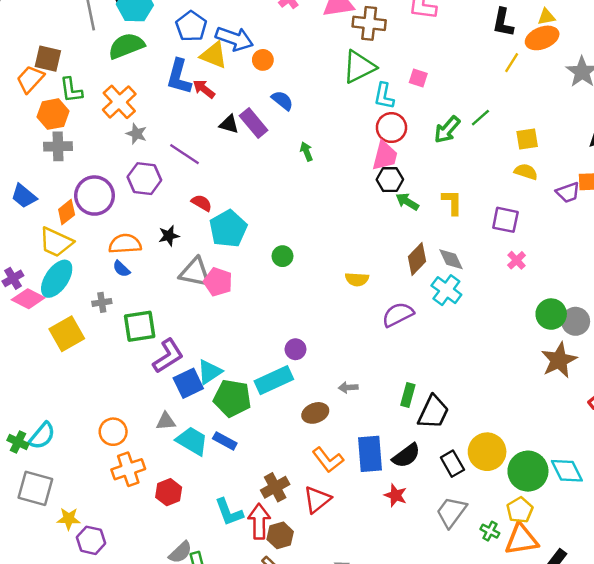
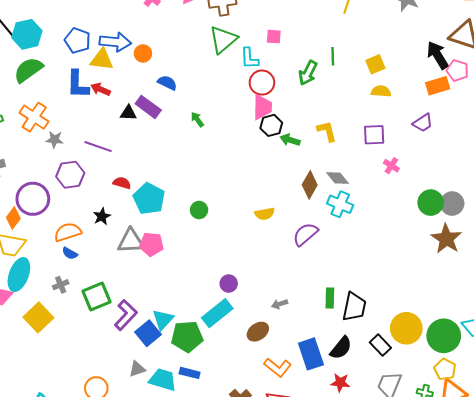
green line: (480, 118) -> (333, 56), turned -36
purple trapezoid: (568, 193) -> (423, 123), moved

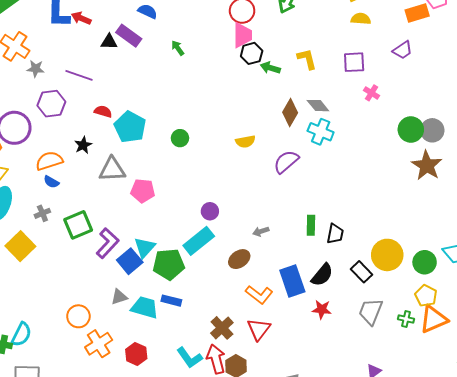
pink pentagon: (151, 244) -> (143, 191), moved
black trapezoid: (354, 307) -> (335, 234), size x0.7
green circle: (444, 336) -> (425, 262), size x0.7

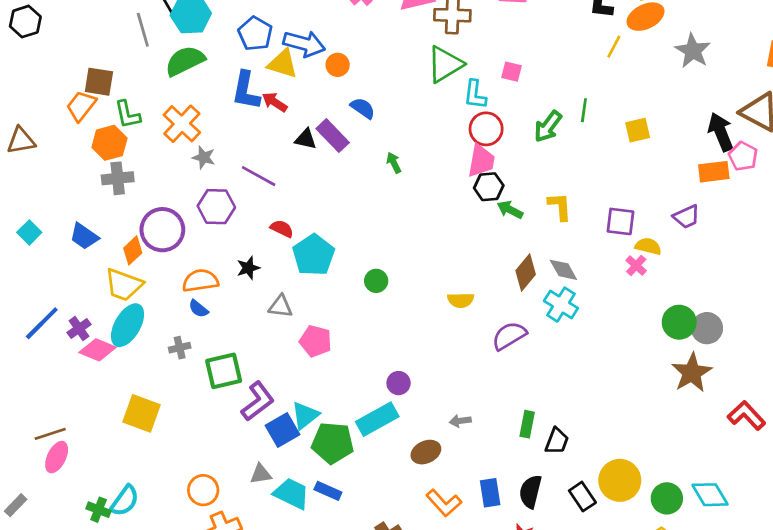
yellow semicircle: (361, 19) -> (648, 246), moved
gray triangle: (112, 170) -> (280, 306), size x0.7
yellow square: (20, 246) -> (141, 413), moved, turned -36
black semicircle: (322, 275) -> (530, 492), turned 145
blue rectangle: (292, 281) -> (490, 493), size x0.7

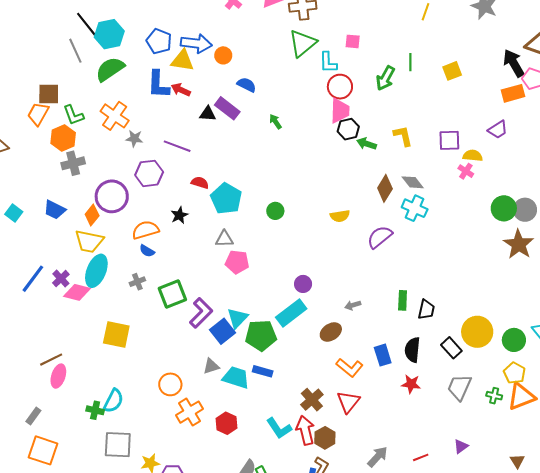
gray triangle: (280, 306) -> (224, 239), moved

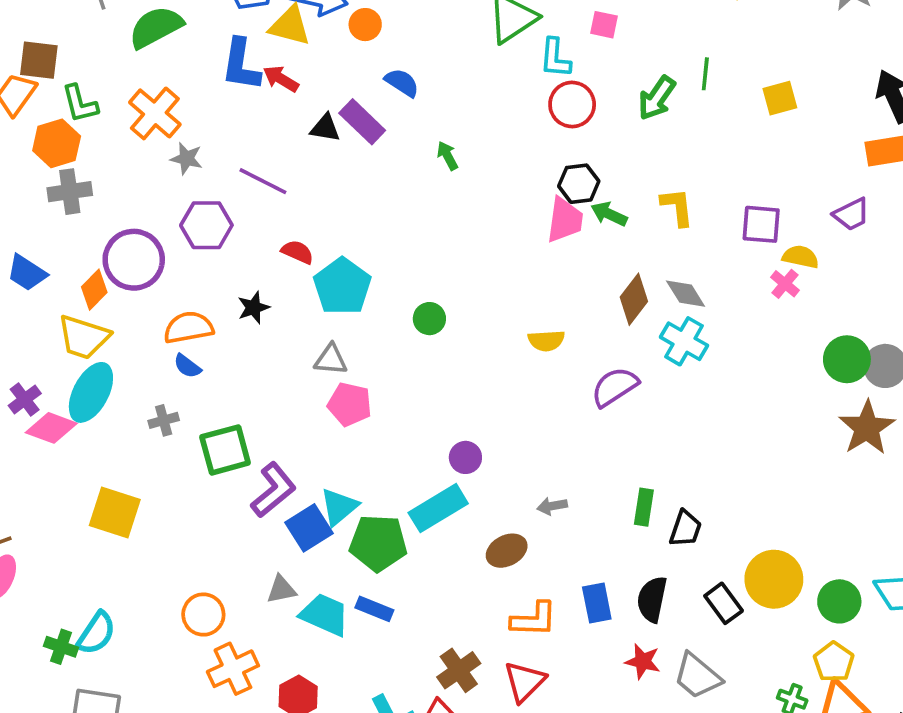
pink trapezoid: (340, 111) -> (565, 220), moved
orange L-shape: (350, 368) -> (534, 619), turned -44
gray trapezoid: (459, 387) -> (697, 676), moved, turned -80

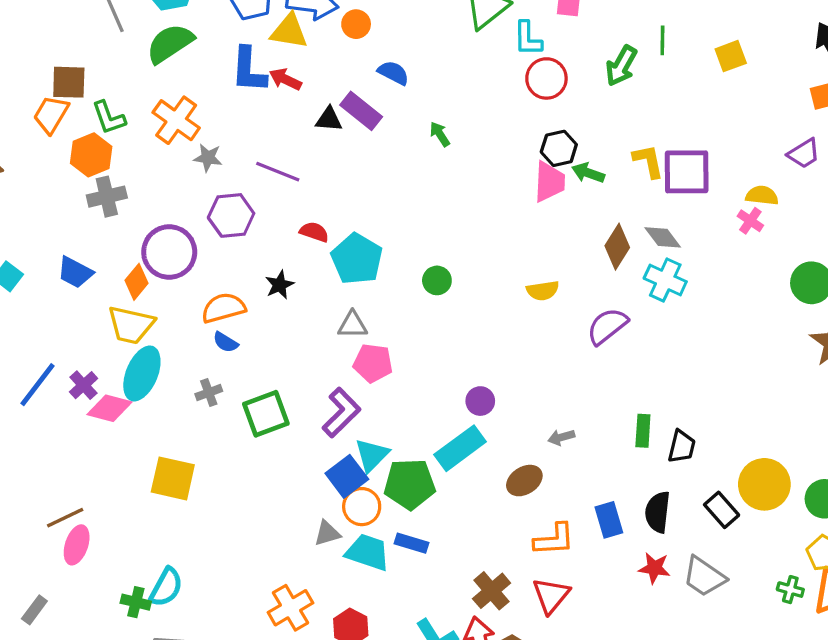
purple square: (761, 224) -> (687, 172), moved, size x1.4
purple L-shape: (273, 490) -> (341, 413), moved
orange circle: (203, 615) -> (362, 507), moved

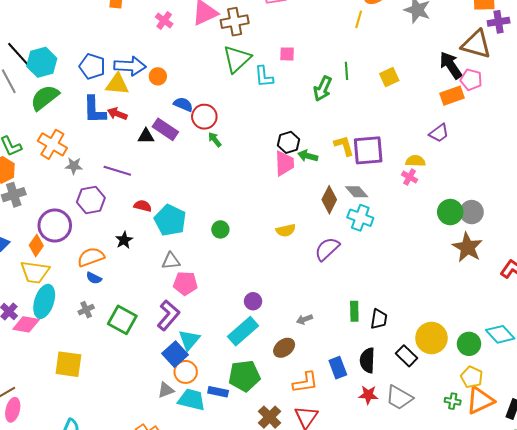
red circle: (546, 78) -> (204, 117), moved
green square: (266, 414) -> (122, 320), turned -36
green pentagon: (410, 484) -> (244, 376), moved

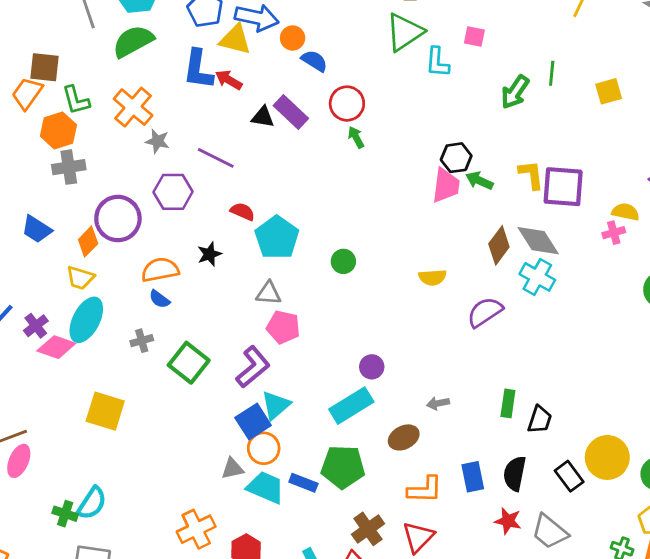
blue semicircle: (183, 104) -> (314, 61), moved
pink cross: (410, 177) -> (614, 233), turned 35
gray diamond: (357, 192) -> (538, 241), size x1.4
yellow trapezoid: (35, 272) -> (80, 278), size x0.7

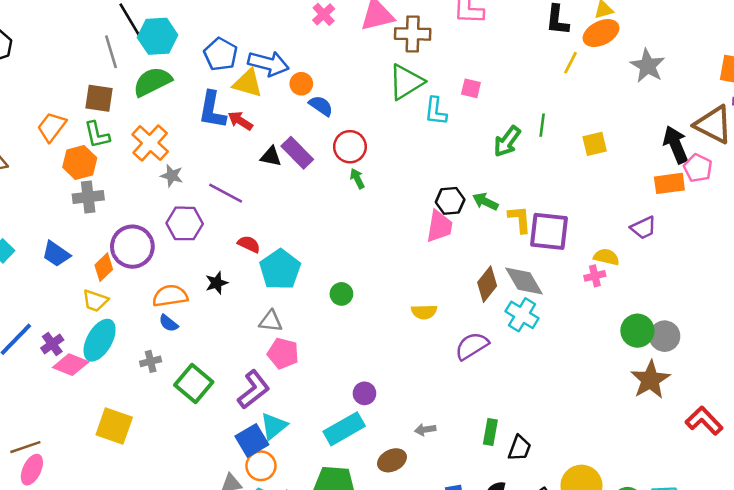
brown square: (44, 67) -> (99, 98), moved
green arrow: (479, 181) -> (485, 202), moved

